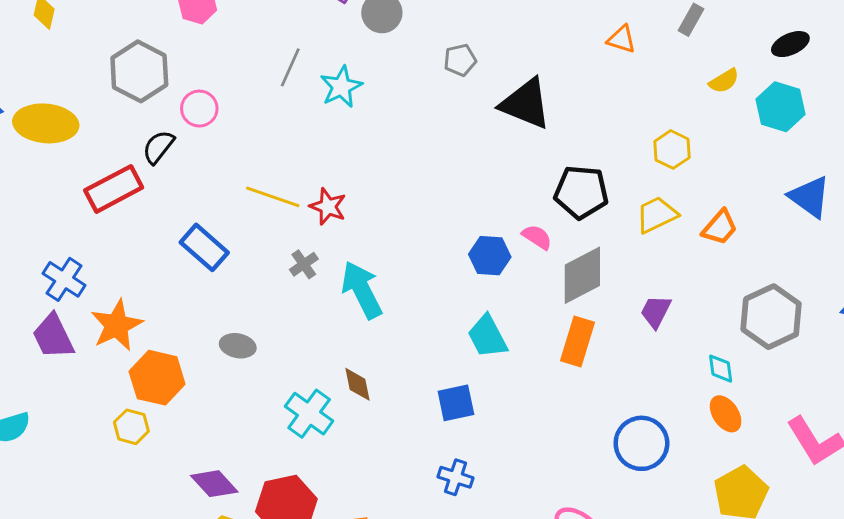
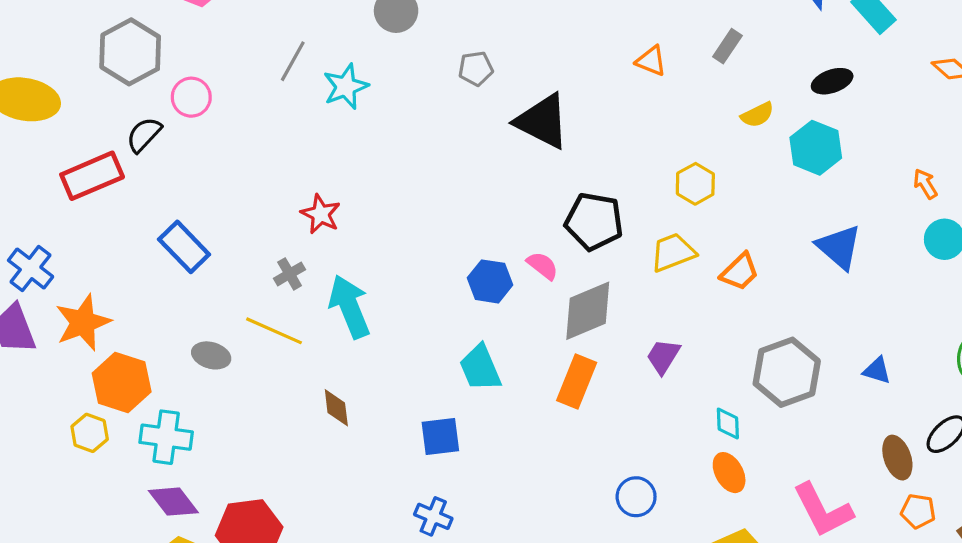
yellow line: (273, 197) -> (274, 331), moved
cyan cross: (309, 414) -> (166, 437), moved, turned -33
blue circle: (641, 443) -> (636, 497), size x0.7

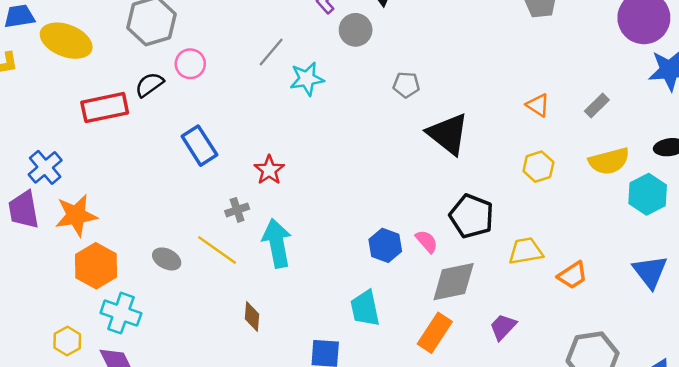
yellow semicircle: (757, 115) -> (609, 161), size x1.6
yellow hexagon: (695, 184) -> (538, 167), moved
blue rectangle: (184, 247) -> (199, 146), moved
yellow hexagon: (90, 433) -> (67, 341), moved

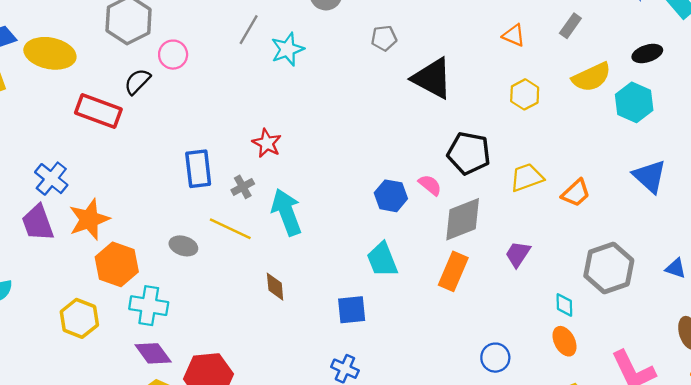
red rectangle: (105, 108) -> (98, 111), turned 42
blue rectangle: (199, 146) -> (198, 169), moved, turned 36
yellow hexagon: (67, 341) -> (79, 318), moved, size x1.4

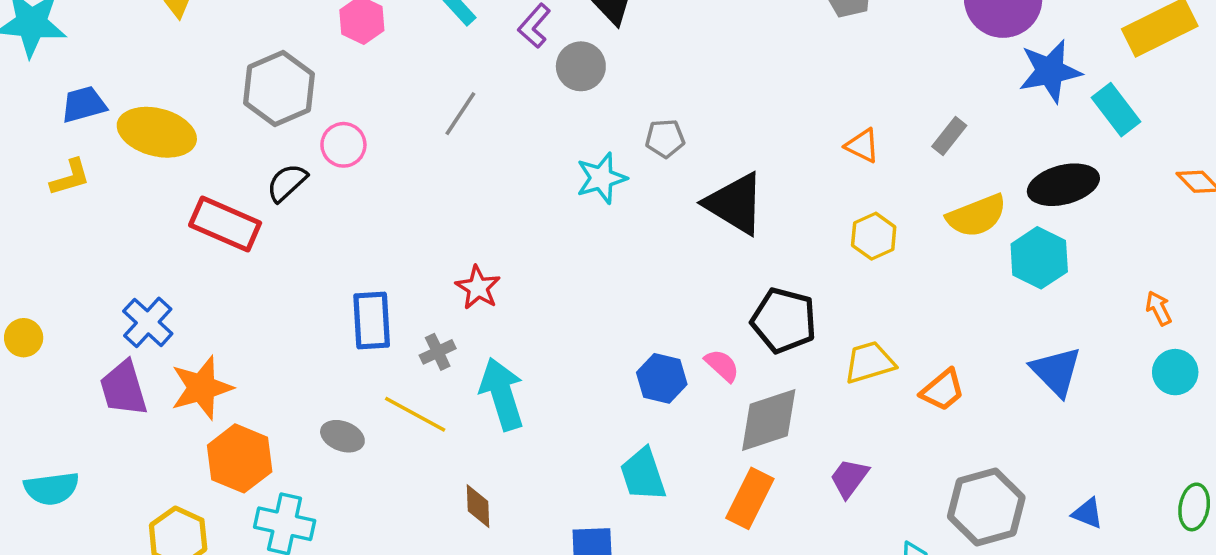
cyan star: (287, 49) -> (601, 178), moved
black ellipse: (647, 53) -> (1063, 185), size x1.5

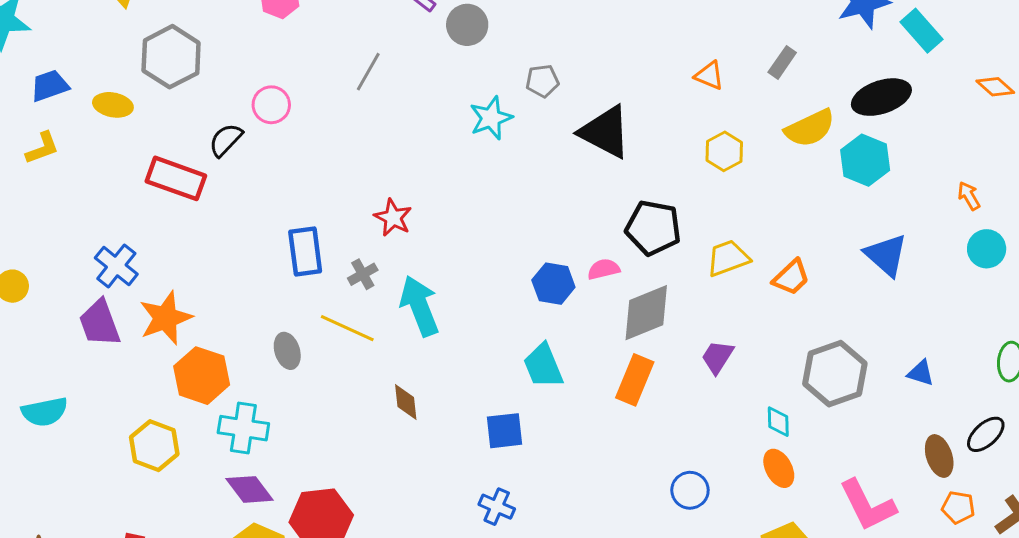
gray hexagon: (279, 89) -> (171, 57), moved
yellow ellipse: (157, 132) -> (113, 105), size x0.6
pink semicircle: (722, 365) -> (604, 269), turned -52
gray ellipse: (342, 436) -> (287, 351), turned 56

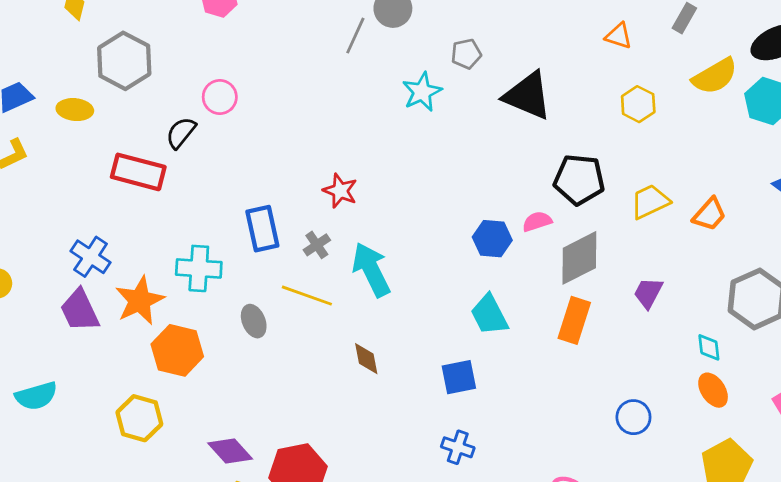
gray line: (368, 72) -> (355, 36), moved
cyan cross: (243, 428) -> (199, 268), moved

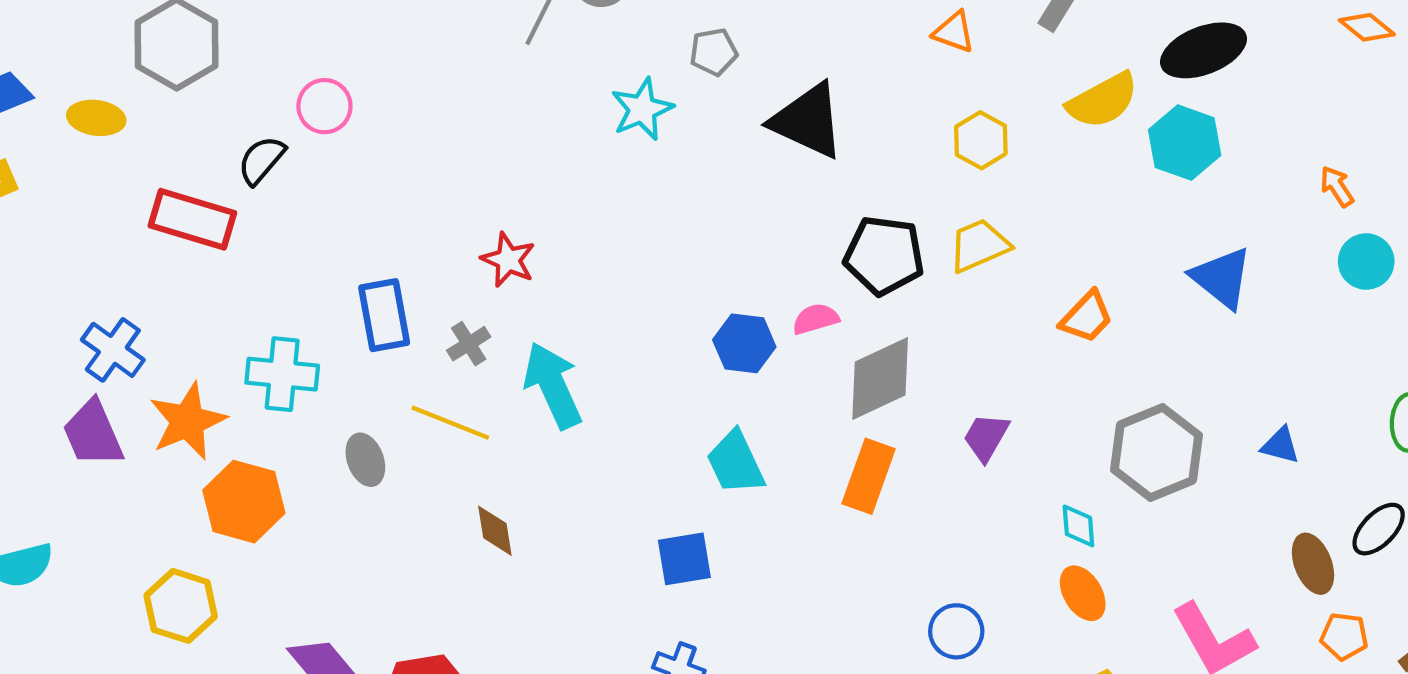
yellow trapezoid: (650, 202) -> (979, 245), moved
brown diamond: (366, 359) -> (495, 531), moved

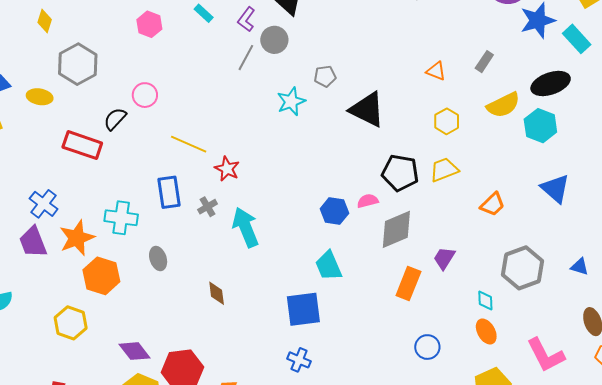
yellow line: (450, 423) -> (189, 144), moved
orange rectangle: (869, 476) -> (408, 283), moved
blue square: (684, 559) -> (303, 309), size x1.4

